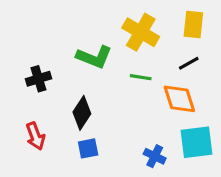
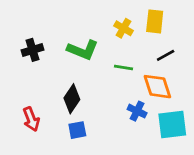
yellow rectangle: (193, 24) -> (155, 21), moved
yellow cross: (141, 32) -> (123, 28), size x0.6
black cross: (38, 79) -> (33, 50), moved
blue cross: (155, 156) -> (137, 111), moved

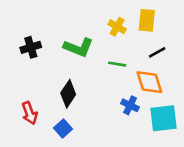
blue square: (77, 130) -> (63, 129), moved, turned -30

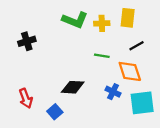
yellow cross: (117, 27) -> (102, 23), turned -32
green L-shape: (78, 47) -> (75, 20), moved
black diamond: (68, 94) -> (73, 87), moved, turned 60

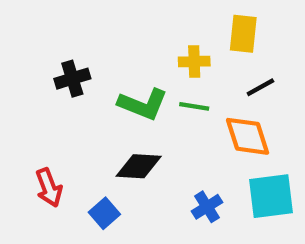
green L-shape: (75, 20) -> (143, 104), moved
yellow cross: (102, 23) -> (194, 62), moved
black cross: (27, 41) -> (72, 79), moved
blue cross: (113, 92) -> (207, 207), moved, turned 32

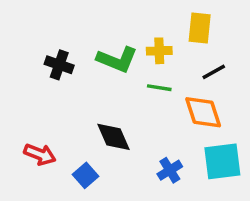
black cross: (72, 79) -> (59, 65), turned 36
green L-shape: (143, 104) -> (117, 60), moved
black diamond: (139, 166) -> (114, 137), turned 63
red arrow: (49, 188) -> (40, 154), turned -48

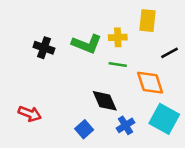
black line: (214, 72) -> (169, 53), moved
black diamond: (114, 137) -> (105, 101), moved
cyan square: (222, 161) -> (164, 119), turned 36
blue square: (86, 175) -> (84, 129), moved

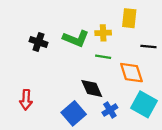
black line: (169, 53) -> (148, 47), turned 35
red arrow: (30, 114) -> (26, 100), turned 72
blue square: (84, 129) -> (74, 113), size x1.5

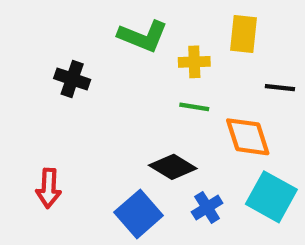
green L-shape: (76, 39) -> (143, 36), moved
black diamond: (92, 88) -> (173, 167), turned -35

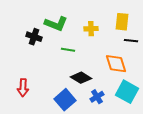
yellow rectangle: (244, 34) -> (122, 22), moved
green L-shape: (143, 36) -> (56, 24), moved
green line: (194, 107) -> (68, 50), moved

